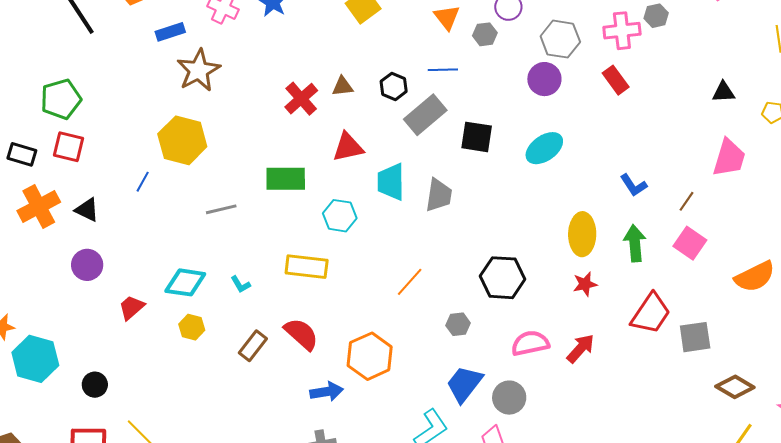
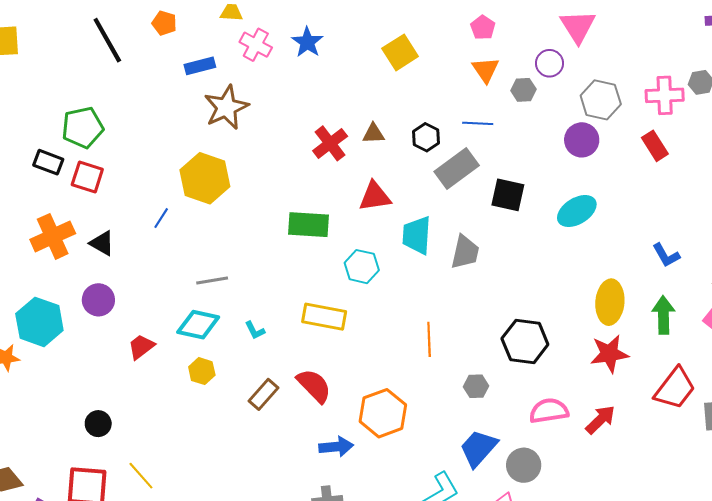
black rectangle: (22, 154) -> (48, 162), moved
gray line: (221, 209) -> (212, 280), moved
orange line: (410, 282) -> (429, 339), turned -48
red star: (585, 284) -> (609, 354), size x1.5
cyan hexagon: (35, 359) -> (39, 322), moved

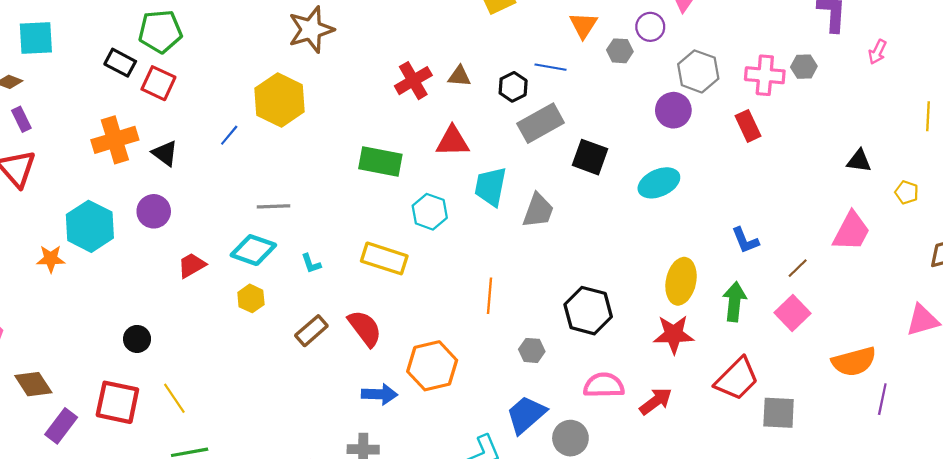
blue line: (478, 123) -> (550, 67), moved

